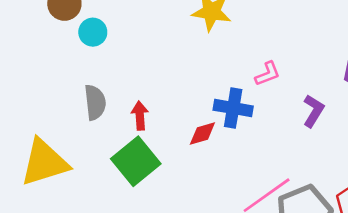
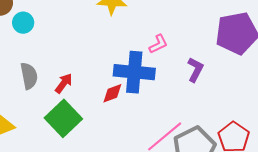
blue cross: (233, 108) -> (134, 72), size x1.4
red arrow: (140, 116) -> (64, 83), turned 45

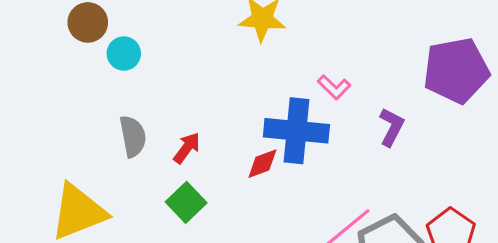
pink L-shape: (158, 44) -> (334, 87), turned 70
green square: (63, 118) -> (186, 202), size x0.7

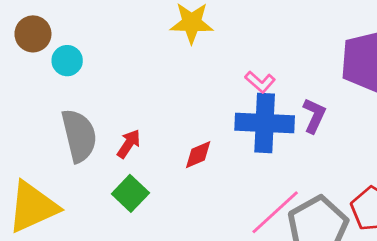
blue cross: (296, 131) -> (265, 123), moved
gray semicircle: (133, 136) -> (79, 136), size x1.4

